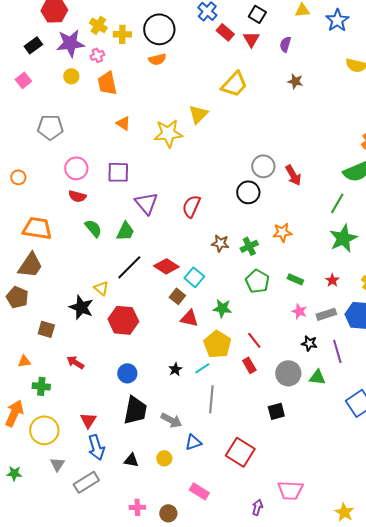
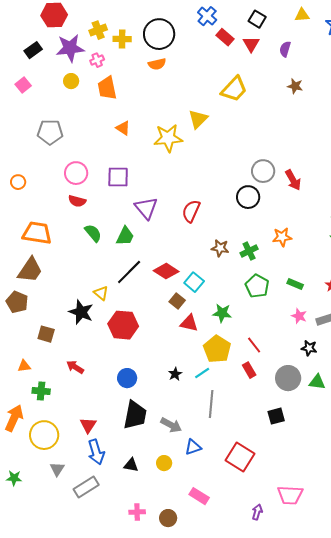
yellow cross: (98, 25) -> (98, 30), turned 36

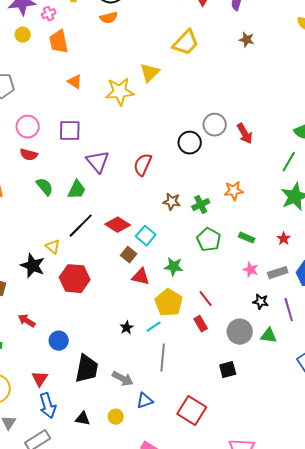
black circle: (248, 197) -> (190, 143), moved
blue circle: (127, 378) -> (59, 341), moved

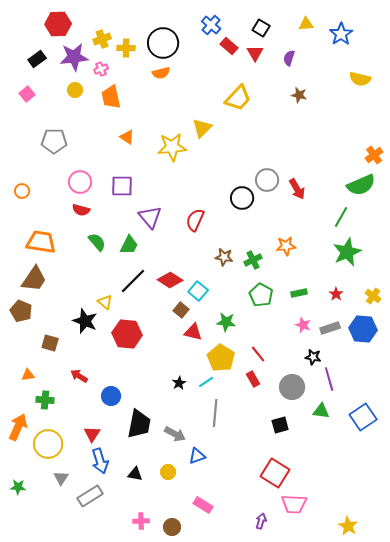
green rectangle: (247, 238) -> (299, 293), turned -35
purple line: (289, 310) -> (329, 379), moved
green triangle: (269, 336) -> (321, 411), moved
red square: (192, 411) -> (275, 473), moved

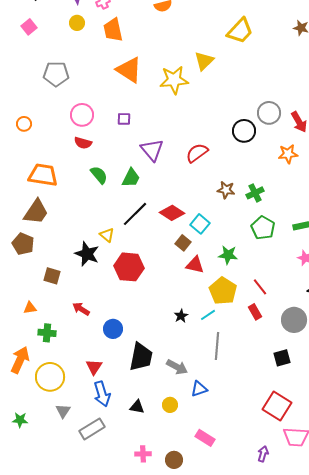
orange triangle: (127, 137) -> (129, 70), size x1.8
purple square: (122, 186) -> (124, 119), size x0.6
red semicircle: (195, 220) -> (197, 153), turned 30
orange star: (286, 246) -> (288, 154), moved

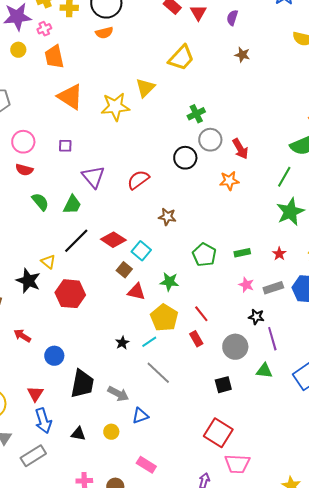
green cross: (255, 193) -> (196, 114), moved
gray line: (217, 346) -> (158, 373), turned -52

